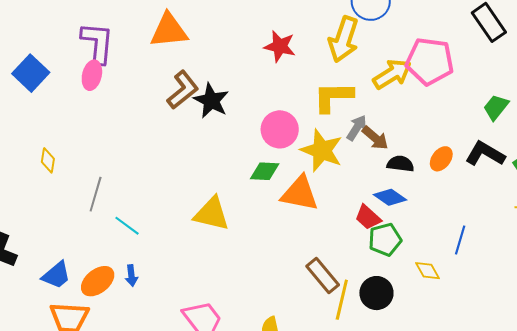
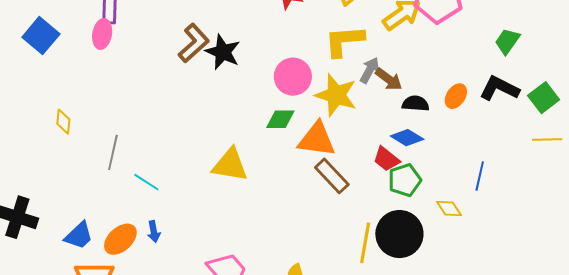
brown rectangle: (323, 276) -> (332, 176), moved
black circle: (376, 293) -> (399, 234), size x1.4

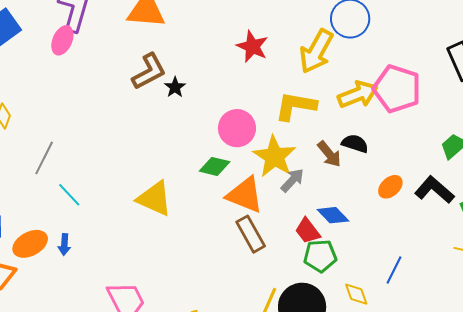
black star: (223, 52) -> (175, 87), size x0.6
gray arrow: (370, 70) -> (292, 180), moved
black semicircle: (415, 104) -> (355, 144), moved

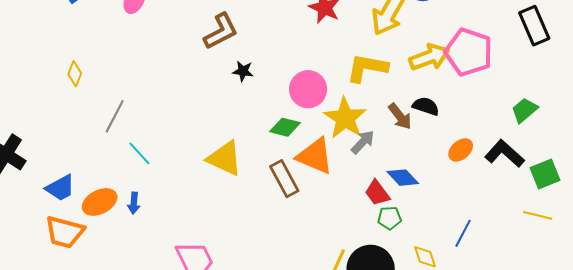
black star: (175, 87) -> (243, 71), moved, turned -30
brown rectangle: (251, 234) -> (284, 179), moved
green pentagon: (320, 256) -> (390, 218), size x0.7

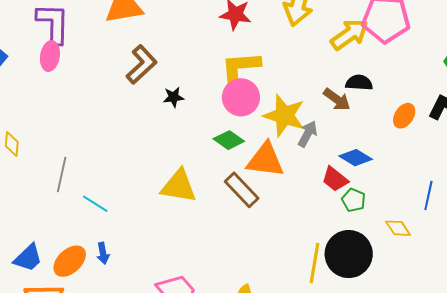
yellow L-shape: (367, 68) -> (240, 67), moved
green diamond: (285, 127) -> (229, 140), turned 36
green pentagon: (390, 218) -> (354, 200), turned -30

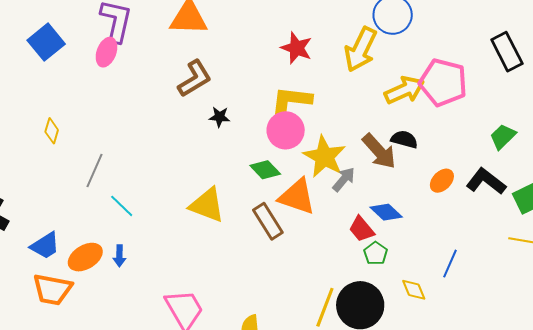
brown arrow: (337, 99) -> (379, 151), size x1.4

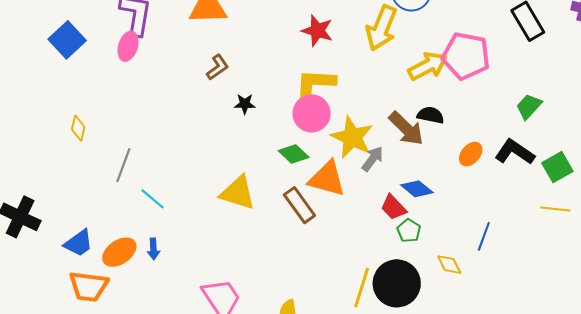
brown L-shape: (195, 79) -> (218, 67), size x0.7

